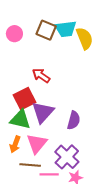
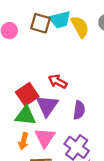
red arrow: (41, 75) -> (58, 82), moved

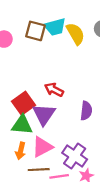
purple semicircle: (79, 110) -> (86, 111), moved
pink triangle: (45, 138) -> (42, 147), turned 30

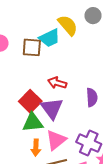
cyan trapezoid: (55, 27) -> (50, 38), moved
brown square: (35, 31) -> (32, 47), moved

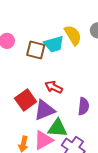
purple triangle: (52, 108) -> (45, 110), turned 35
green triangle: (33, 122) -> (57, 128), moved

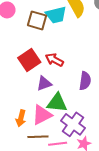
red square: (26, 100) -> (29, 60), moved
purple triangle: (45, 110) -> (44, 84), size x0.7

